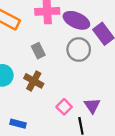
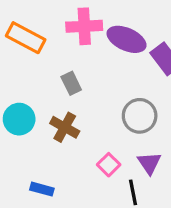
gray circle: (79, 50) -> (140, 116), moved

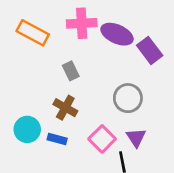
cyan circle: (19, 119) -> (27, 129), moved
pink square: (109, 165) -> (102, 139), size x1.4
blue rectangle: (42, 189) -> (57, 139), moved

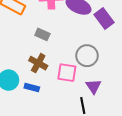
gray rectangle: (71, 71) -> (42, 34), turned -40
pink square: (102, 139) -> (67, 73), moved, turned -36

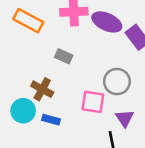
brown cross: (38, 63) -> (42, 89), moved

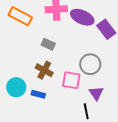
brown cross: (42, 89) -> (44, 70), moved

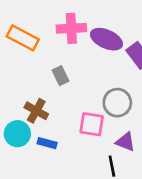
gray rectangle: (48, 44) -> (61, 76), turned 40
brown cross: (44, 70) -> (36, 111), moved
purple triangle: (96, 93) -> (125, 142), turned -35

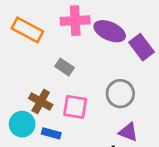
gray rectangle: (61, 76) -> (65, 67), turned -30
pink square: (92, 124) -> (75, 107), moved

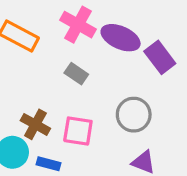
pink cross: (75, 21) -> (78, 25), turned 32
gray rectangle: (65, 67) -> (76, 74), moved

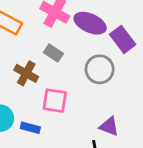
gray circle: (134, 115) -> (100, 69), moved
brown cross: (35, 124) -> (26, 73), moved

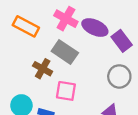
gray rectangle: (53, 53) -> (65, 52), size x1.6
gray circle: (100, 69) -> (119, 76), moved

